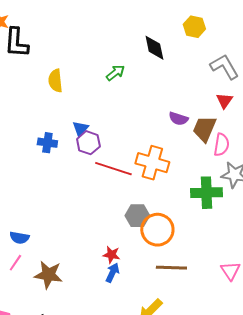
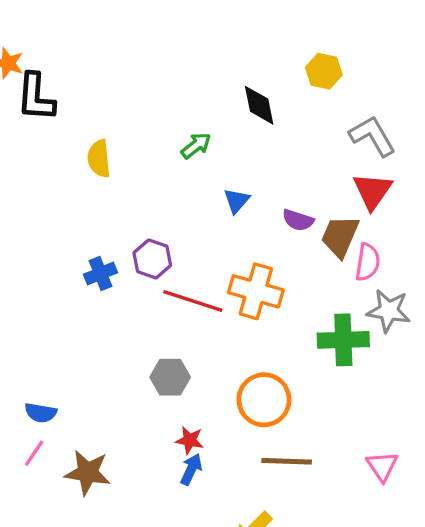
red triangle: (224, 101) -> (372, 191), size x1.5
blue triangle: (80, 129) -> (236, 201), moved
blue cross: (47, 143) -> (101, 274), moved, turned -30
gray hexagon: (137, 216) -> (170, 377), moved

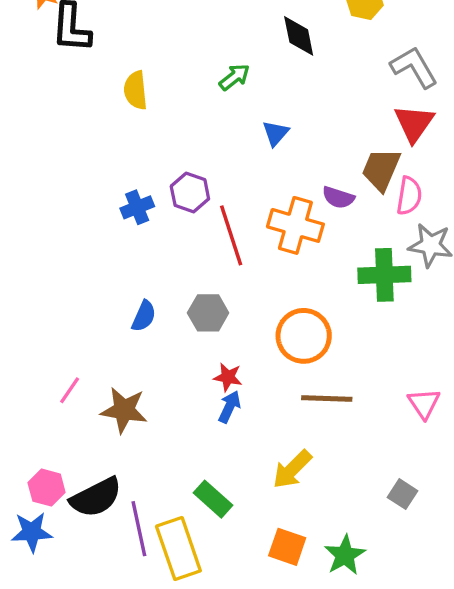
purple semicircle: (298, 220) -> (338, 197), moved
red line: (193, 301) -> (231, 235), turned 54
blue semicircle: (41, 413) -> (144, 316), moved, turned -76

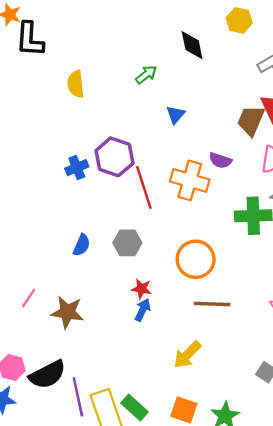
brown trapezoid: (381, 169) -> (251, 120), moved
purple hexagon: (190, 192) -> (114, 157), size x1.4
green rectangle: (213, 499) -> (134, 408), moved

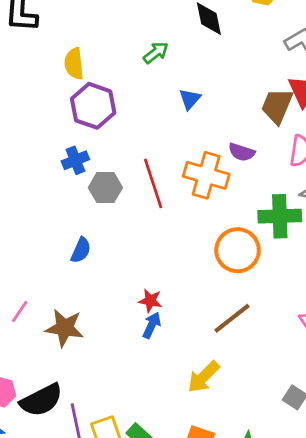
purple hexagon: (114, 157) -> (93, 106), moved
gray hexagon: (127, 243) -> (105, 188), moved
orange circle: (196, 259) -> (238, 250), moved
brown line: (212, 304) -> (232, 318), turned -40

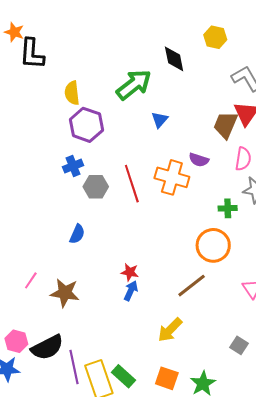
green arrow: (156, 53) -> (134, 85), size x1.8
green cross: (280, 216) -> (228, 208), size x0.6
orange circle: (238, 250) -> (213, 245), moved

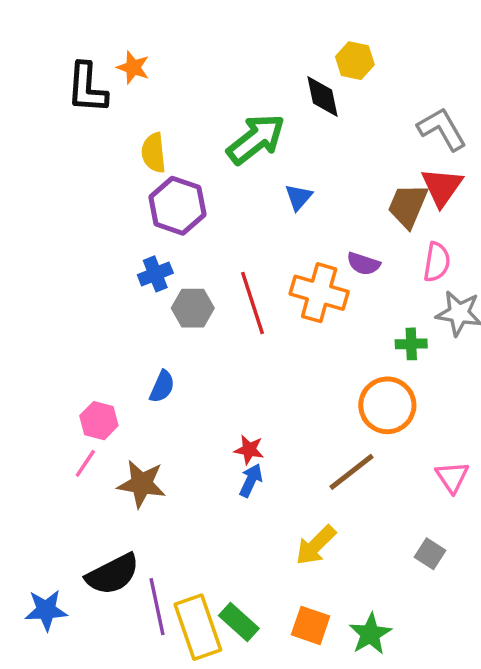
orange star: (14, 32) -> (133, 67), moved
yellow hexagon: (215, 37) -> (355, 61), moved
pink hexagon: (16, 341) -> (99, 421), moved
gray square: (239, 345) -> (430, 554), moved

